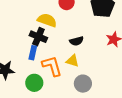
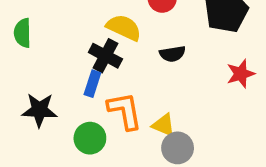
black semicircle: (76, 41) -> (172, 54), moved
yellow triangle: (72, 61) -> (164, 125), moved

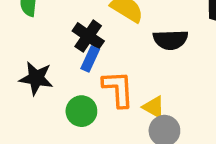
black semicircle: (172, 54) -> (171, 40), size x1.4
black cross: (105, 56) -> (88, 36), moved

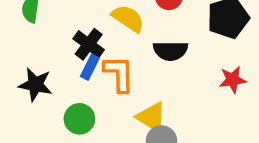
orange L-shape: (118, 89) -> (119, 74), moved
yellow triangle: (154, 107) -> (152, 117), size x1.4

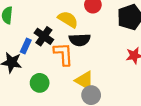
black semicircle: (170, 51) -> (80, 40), moved
blue rectangle: (90, 67) -> (26, 46), moved

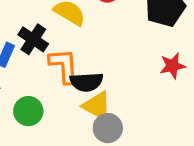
black semicircle: (80, 40) -> (86, 82), moved

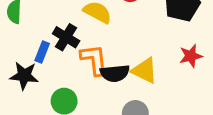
yellow triangle: (97, 106) -> (145, 70), moved

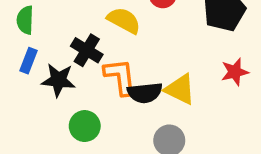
blue rectangle: (42, 52) -> (29, 61), moved
black star: (24, 76) -> (58, 80), moved

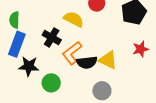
blue rectangle: (29, 61) -> (17, 44), size x1.6
orange L-shape: (120, 77) -> (72, 53), turned -120
black star: (58, 80) -> (29, 66), moved

